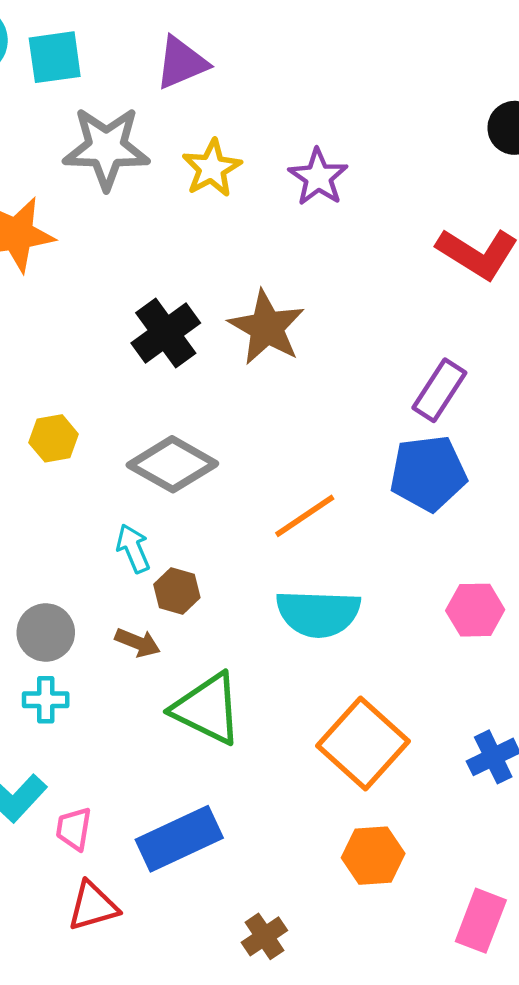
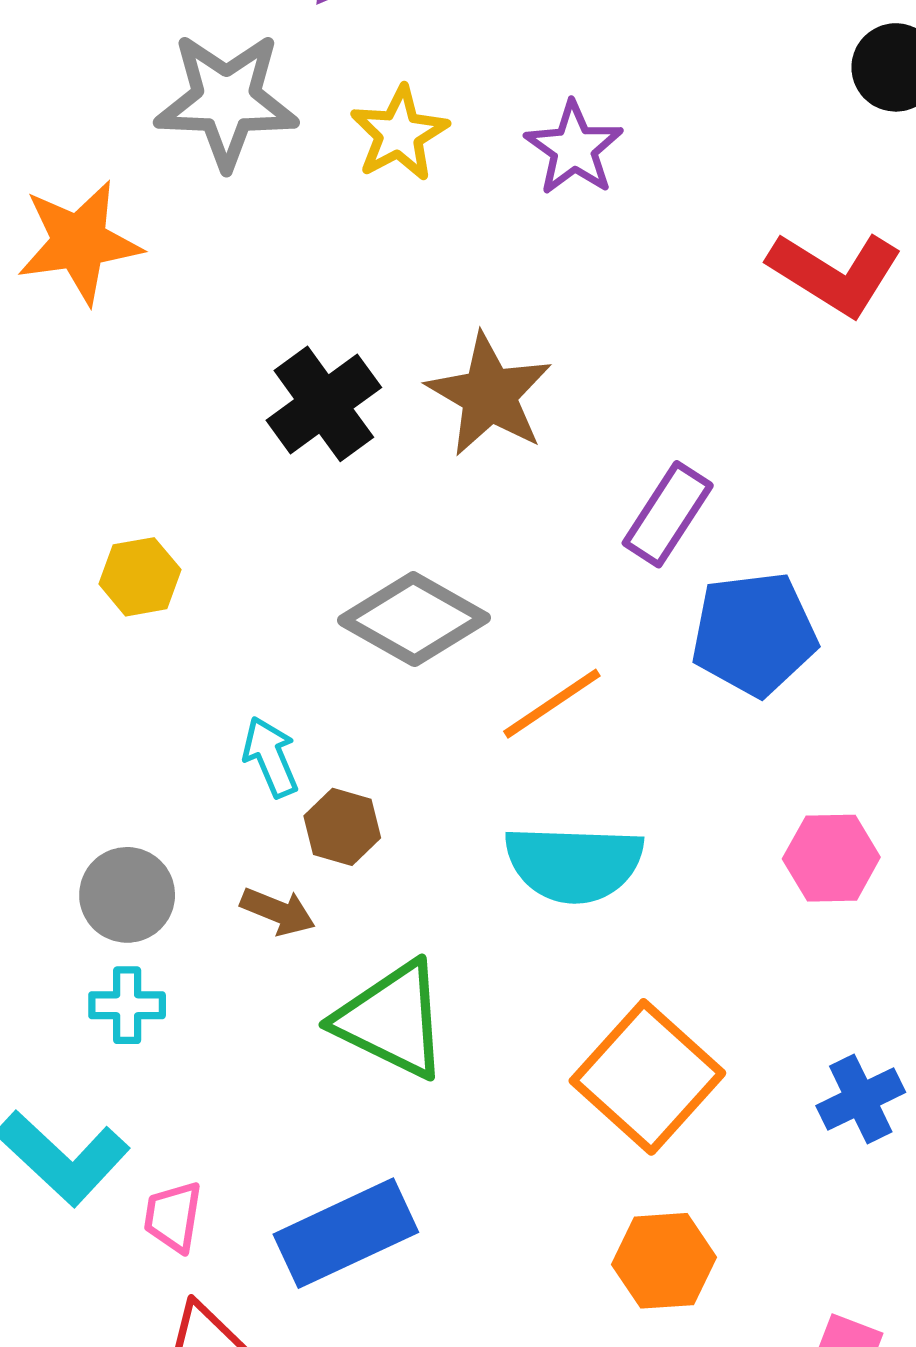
purple rectangle: (439, 390) -> (668, 514), moved
gray diamond: (172, 464) -> (414, 619), moved

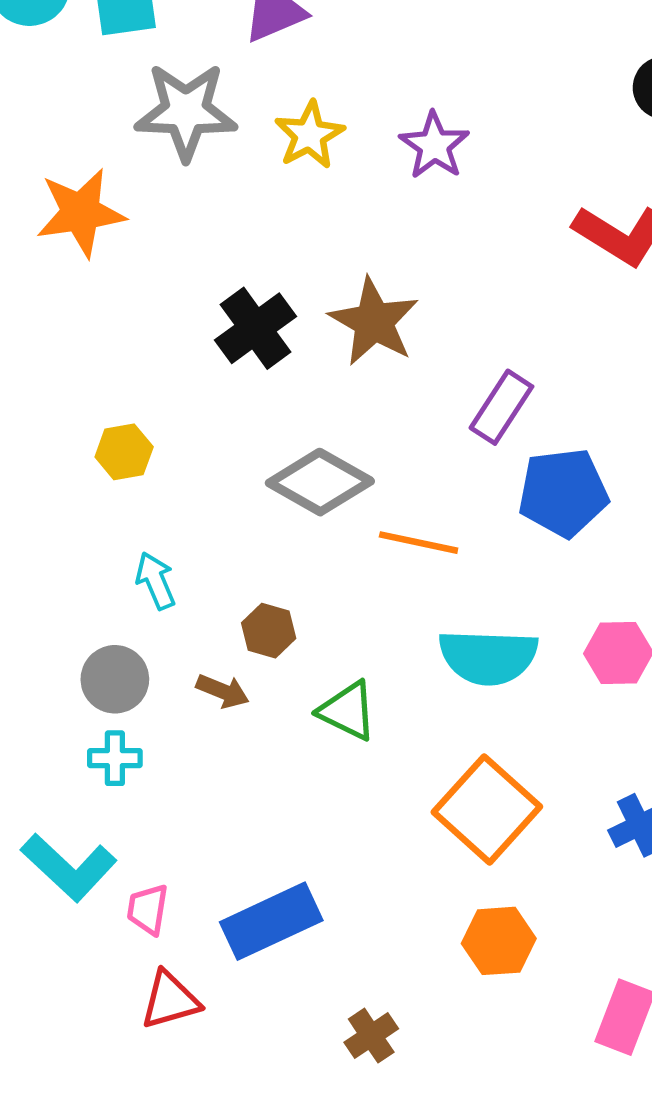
orange line: (552, 704) -> (419, 543), turned 46
cyan arrow: (271, 757) -> (156, 581), moved
cyan semicircle: (574, 864) -> (488, 657), moved
green triangle: (392, 1020) -> (348, 711), moved, size x0.7

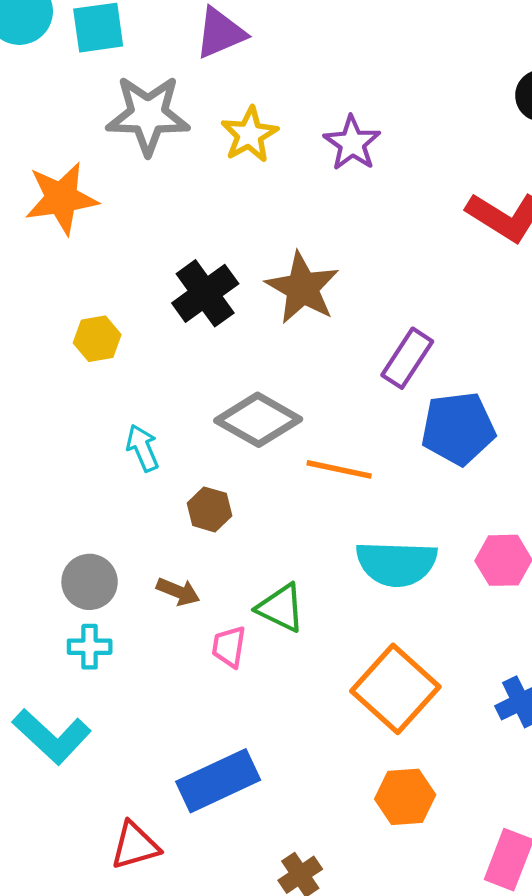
yellow hexagon: (124, 452) -> (97, 339), moved
cyan arrow: (156, 581) -> (142, 448), moved
brown hexagon: (269, 631) -> (209, 509), moved
pink trapezoid: (148, 909) -> (229, 647), moved

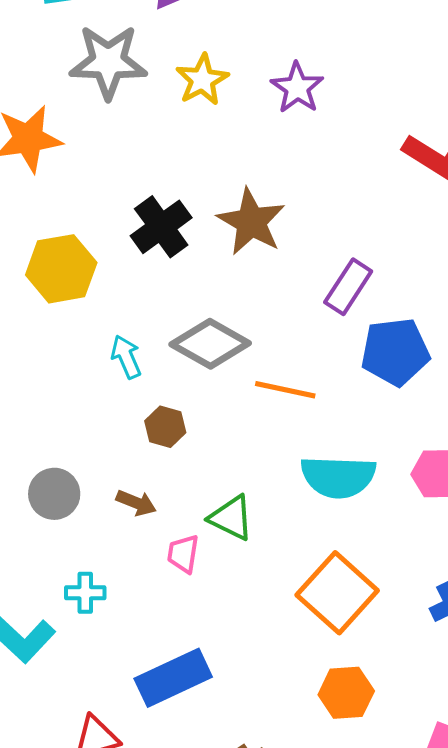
yellow hexagon: (97, 339) -> (61, 269), size x1.6
cyan arrow: (142, 448) -> (126, 357), moved
cyan cross: (90, 647) -> (85, 593), moved

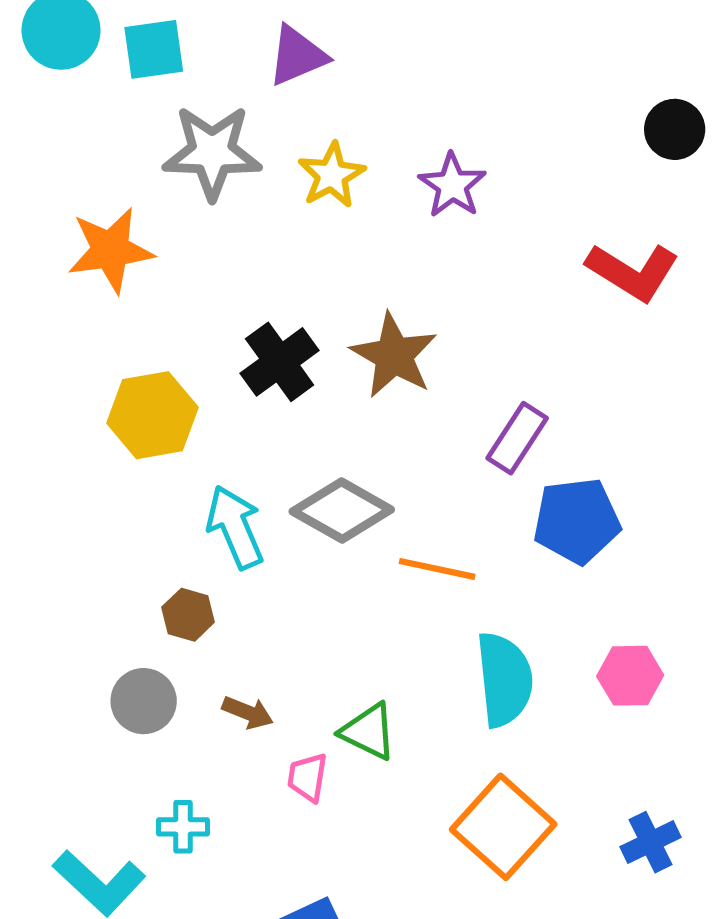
cyan arrow: (126, 357) -> (235, 527), size x1.5
brown hexagon: (165, 427) -> (188, 615), moved
cyan semicircle: (338, 477) -> (504, 679), turned -98

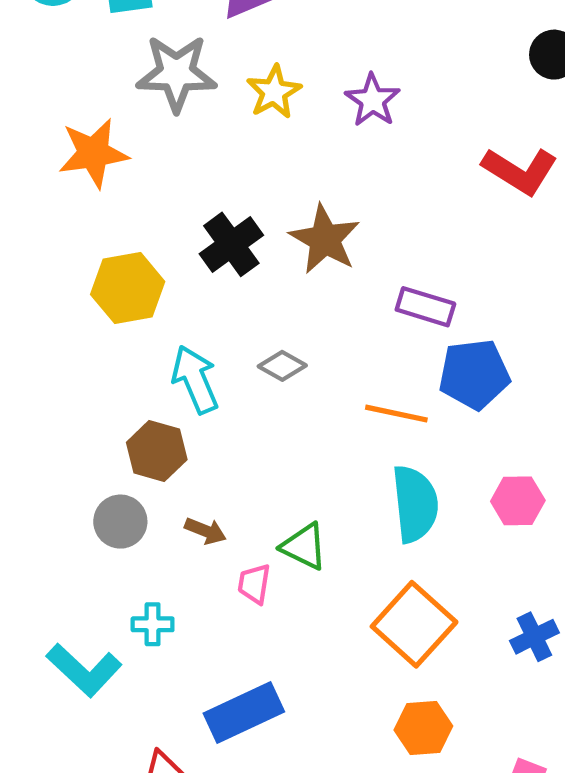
purple rectangle: (517, 438) -> (425, 307), turned 74
gray diamond: (342, 511) -> (282, 366), size x0.6
orange line: (437, 569) -> (396, 414), moved
brown hexagon: (188, 615) -> (157, 451), size x1.4

